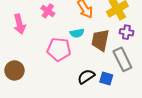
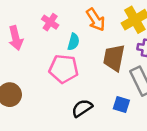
cyan semicircle: (77, 33) -> (73, 42), moved, turned -64
black semicircle: (86, 77) -> (82, 108), moved

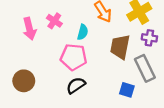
pink cross: (50, 22) -> (54, 21), moved
black semicircle: (82, 108) -> (76, 85), moved

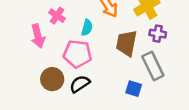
pink arrow: (29, 29) -> (38, 36), moved
brown circle: (24, 81) -> (52, 79), moved

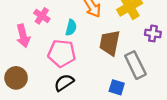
purple cross: (158, 34) -> (153, 33), moved
brown circle: (52, 79) -> (16, 78), moved

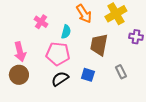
pink arrow: (23, 36) -> (20, 52), moved
gray rectangle: (135, 65) -> (121, 72), moved, size x0.6
blue square: (117, 87) -> (88, 75), moved

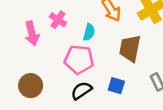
pink arrow: (20, 52) -> (32, 33), moved

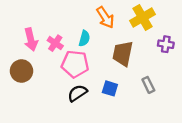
pink cross: (58, 20) -> (55, 43), moved
brown circle: (31, 86) -> (21, 71), moved

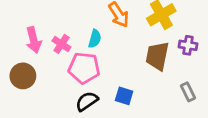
brown trapezoid: (123, 54) -> (157, 56), moved
gray rectangle: (148, 85) -> (188, 92), moved

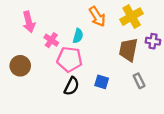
pink arrow: (34, 40) -> (29, 22), moved
gray rectangle: (188, 92) -> (139, 81), moved
black semicircle: (87, 101) -> (72, 86), turned 150

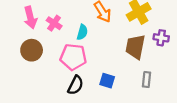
pink cross: (51, 40) -> (54, 23), moved
brown circle: (20, 66) -> (32, 50), moved
gray rectangle: (139, 81) -> (147, 80), turned 32

